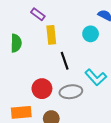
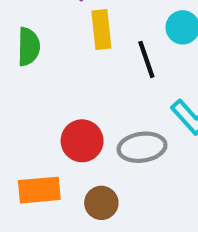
black line: (65, 61) -> (146, 59), moved

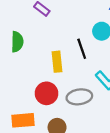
yellow rectangle: (101, 30) -> (57, 62), moved

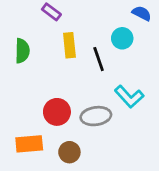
yellow rectangle: (57, 62) -> (69, 45), moved

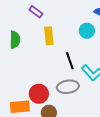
black line: (99, 59) -> (70, 61), moved
red circle: (57, 112) -> (39, 94), moved

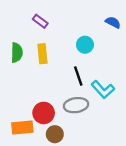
cyan circle: (87, 31) -> (85, 45), moved
yellow rectangle: (49, 36) -> (42, 54), moved

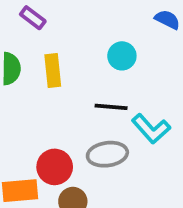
purple rectangle: (40, 21) -> (33, 18), moved
black line: (78, 76) -> (111, 107), turned -66

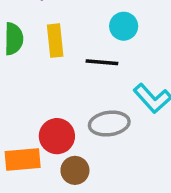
black line: (111, 107) -> (102, 62), moved

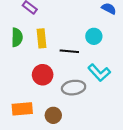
cyan circle: (124, 26) -> (94, 36), moved
red circle: (57, 136) -> (43, 75), moved

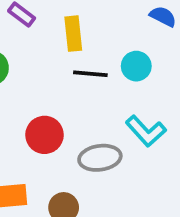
yellow rectangle: (42, 38) -> (73, 34), moved
black line: (69, 51) -> (90, 74), moved

